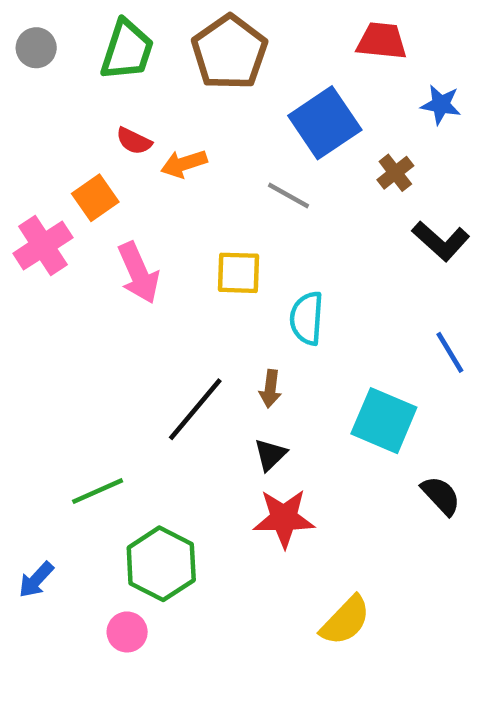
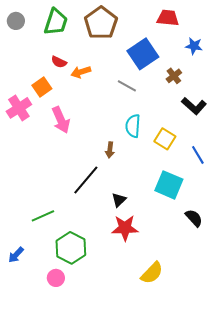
yellow square: (238, 273) -> (165, 139), moved, turned 30
cyan semicircle: (307, 318) -> (133, 126), moved
brown arrow: (270, 389) -> (110, 150), moved

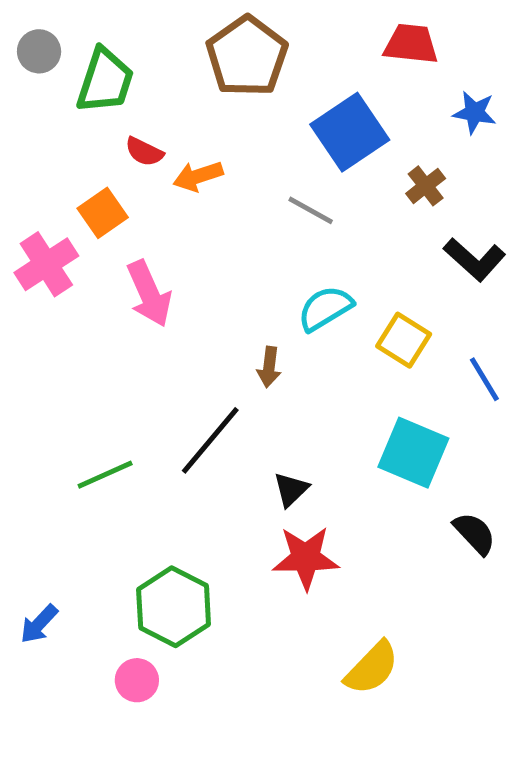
green trapezoid: (56, 22) -> (105, 81), moved
cyan semicircle: (133, 126) -> (325, 308), turned 55
green line: (43, 216) -> (105, 475), moved

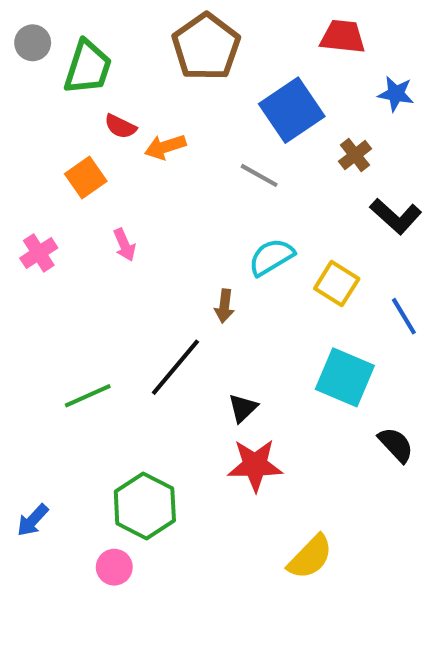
pink cross: (46, 264) -> (39, 253), moved, size x0.7
pink arrow: (149, 294) -> (124, 245), size x0.6

